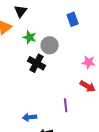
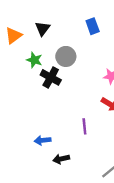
black triangle: (21, 11) -> (43, 29), moved
green star: (30, 37) -> (34, 60), moved

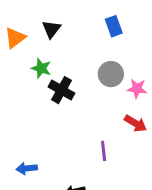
gray circle: (66, 56) -> (111, 74), moved
blue arrow: (43, 140) -> (27, 168), moved

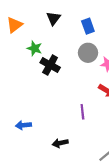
blue rectangle: (114, 26) -> (88, 26), moved
black triangle: (51, 29) -> (53, 18), moved

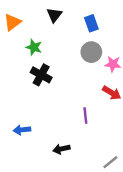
black cross: (50, 65) -> (41, 75), moved

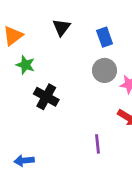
green star: (34, 47) -> (25, 65), moved

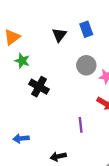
black triangle: (62, 27) -> (59, 35), moved
blue rectangle: (105, 37) -> (86, 29), moved

